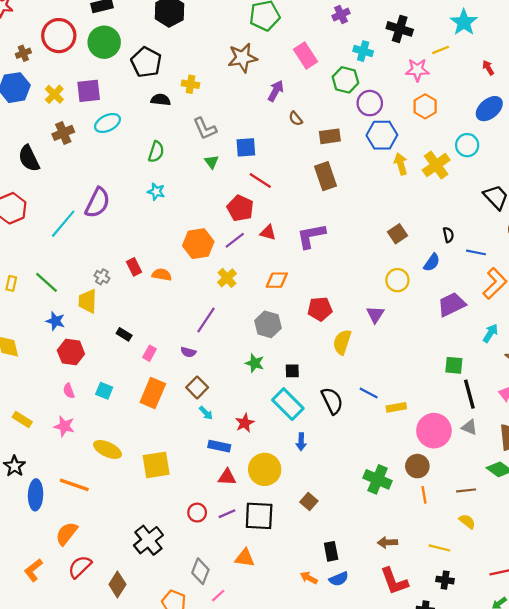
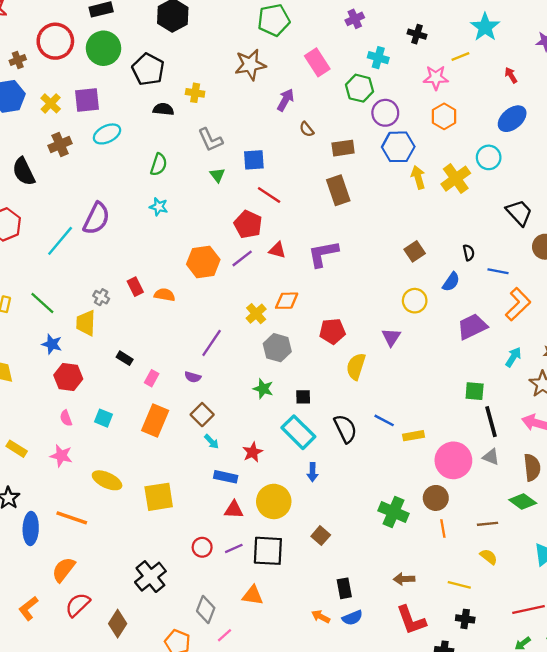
black cross: (400, 29) -> (417, 34), size x0.7
yellow cross: (227, 278) -> (256, 314), moved

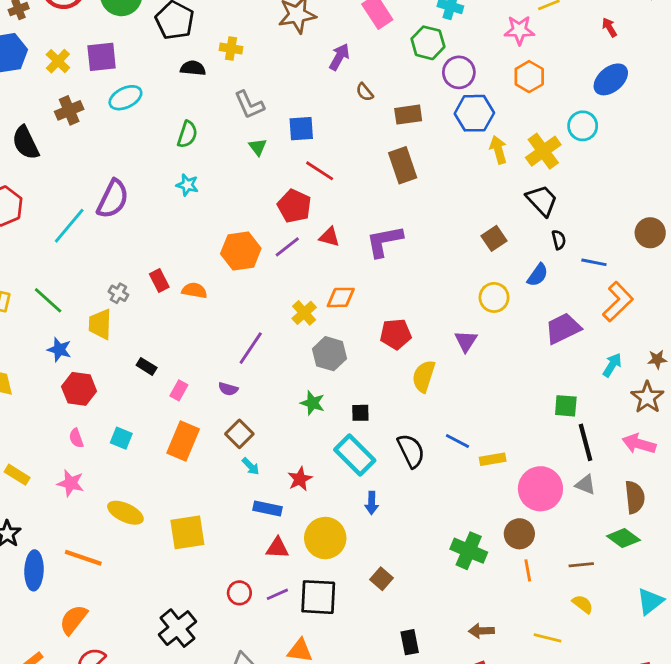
black trapezoid: (519, 213) -> (542, 200), moved

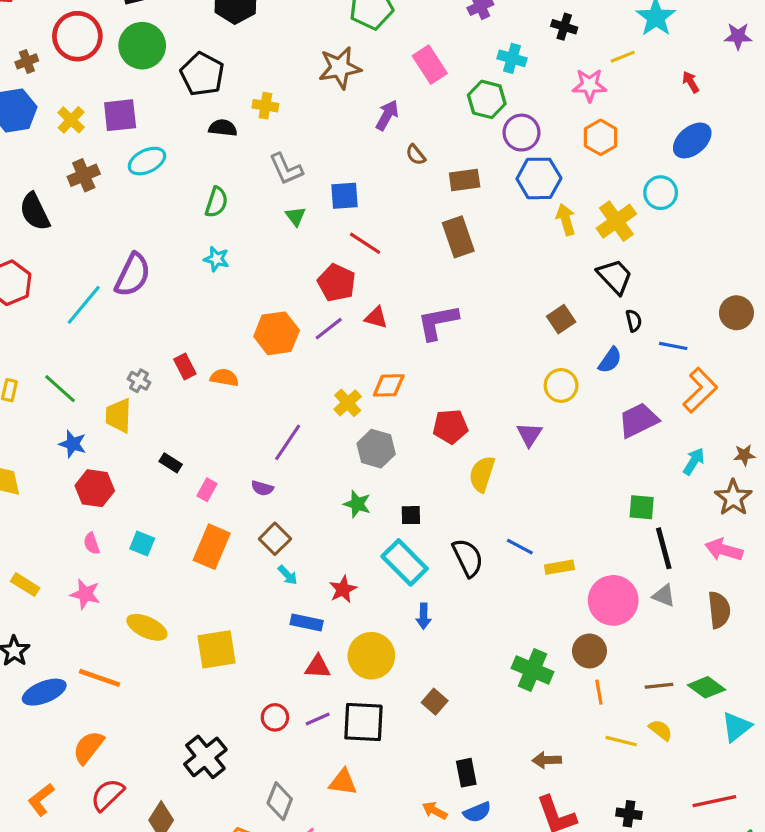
green diamond: (623, 538) -> (706, 687), moved
blue ellipse: (34, 570) -> (44, 692), turned 66
yellow line: (547, 638) -> (621, 741), moved

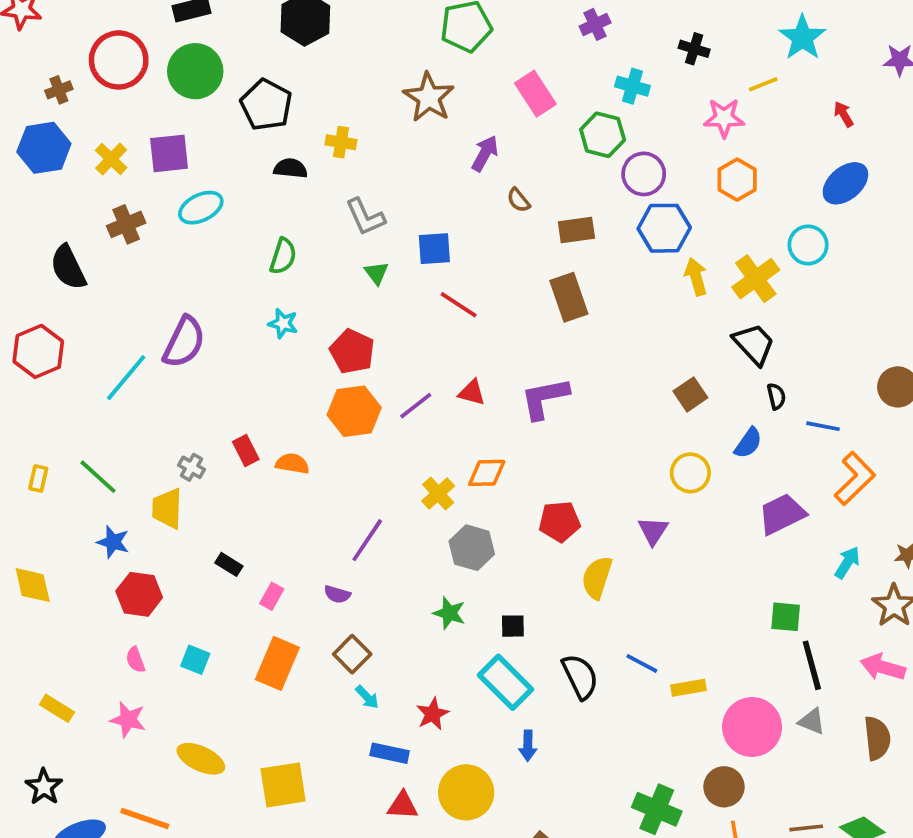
brown star: (340, 68) -> (429, 97), turned -30
red pentagon: (337, 283) -> (352, 351), moved

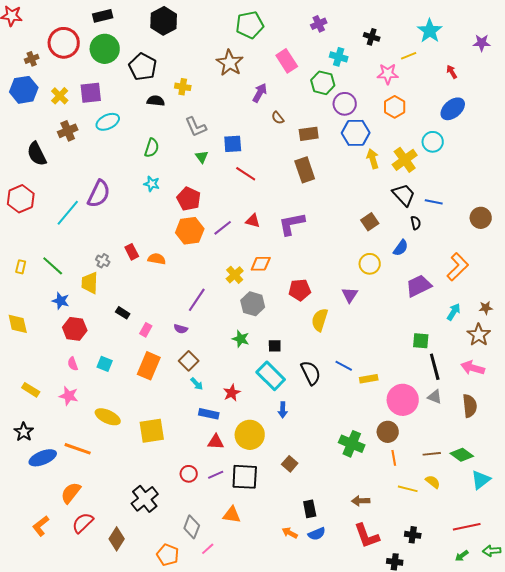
blue line: (823, 426) -> (434, 202), moved

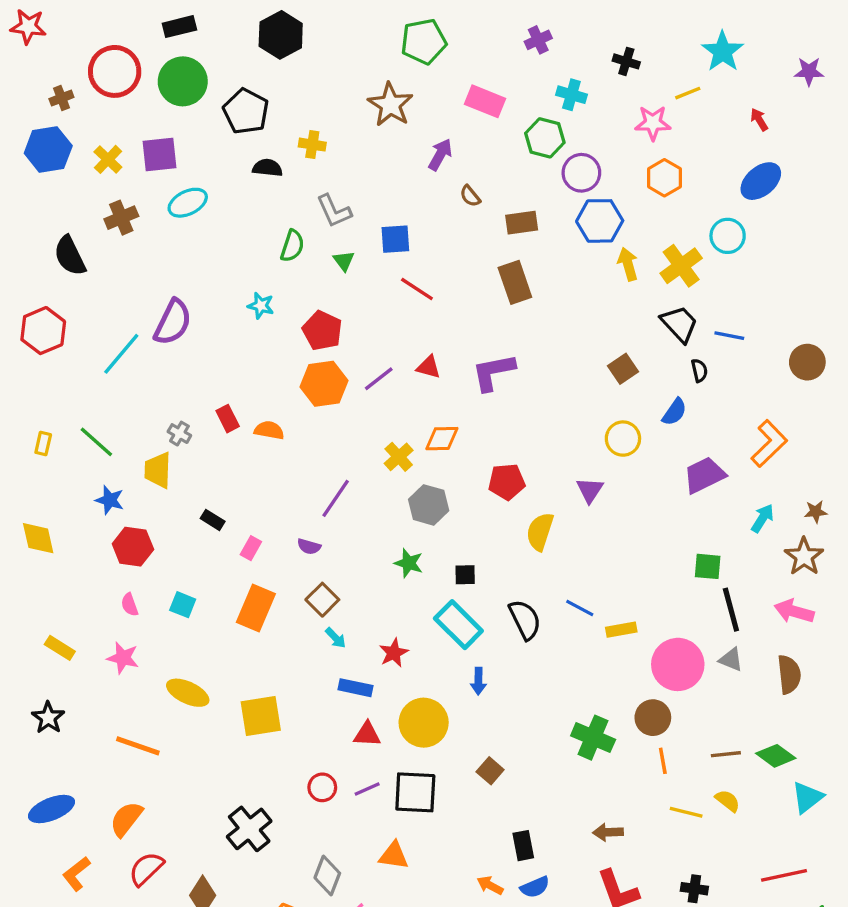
pink rectangle: (287, 61) -> (485, 101), turned -35
green semicircle: (152, 148) -> (292, 246), moved
blue ellipse: (43, 458) -> (51, 809), moved

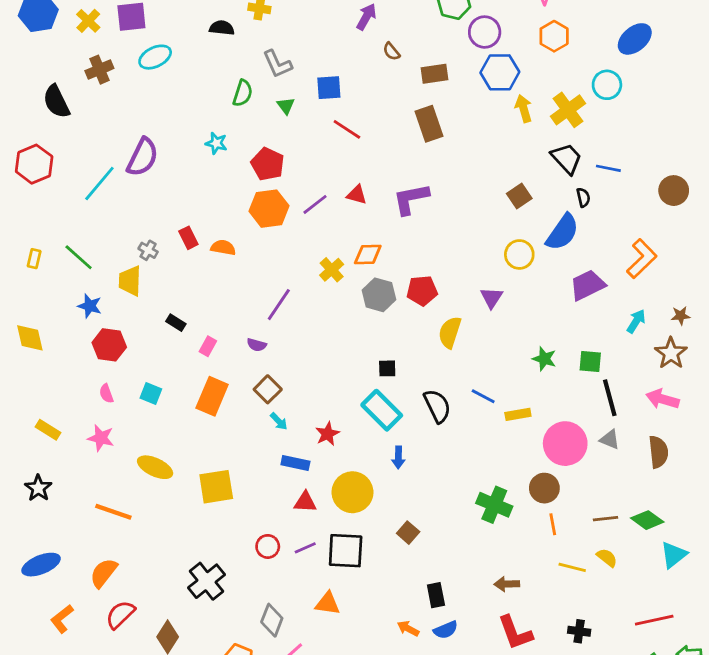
blue semicircle: (674, 412) -> (562, 232), size x1.6
gray hexagon: (429, 505) -> (379, 295), moved
green star: (409, 563) -> (544, 359), moved

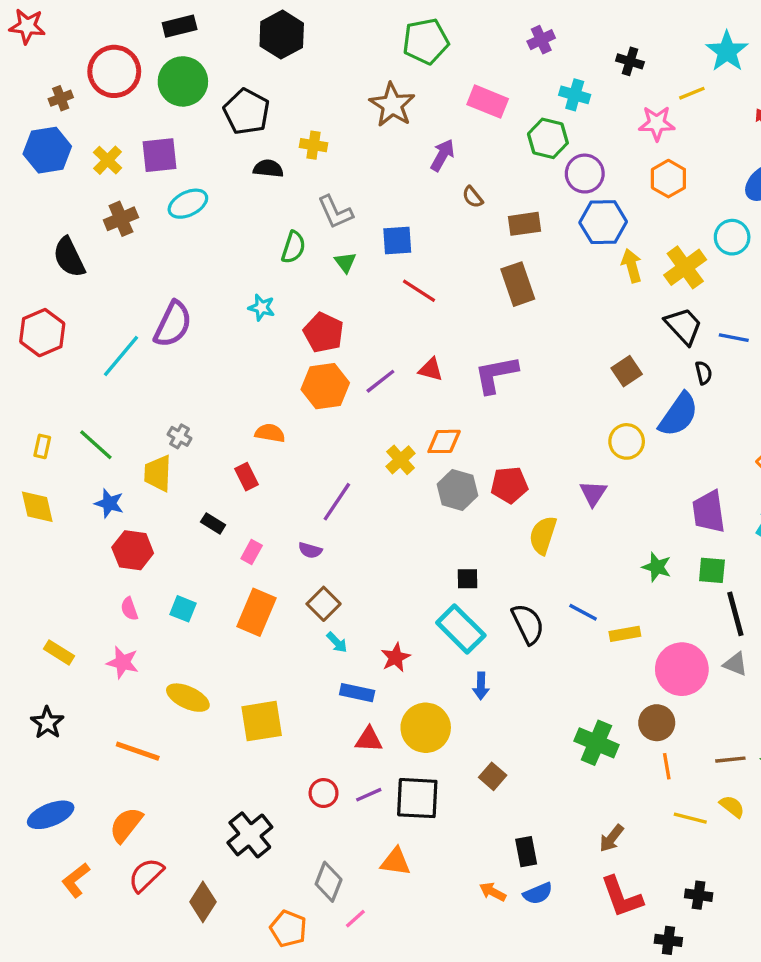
red rectangle: (188, 238) -> (247, 477), moved
purple trapezoid: (587, 285) -> (709, 512), moved, turned -72
yellow diamond: (30, 338) -> (37, 507), moved
brown arrow: (507, 584) -> (612, 838), turned -50

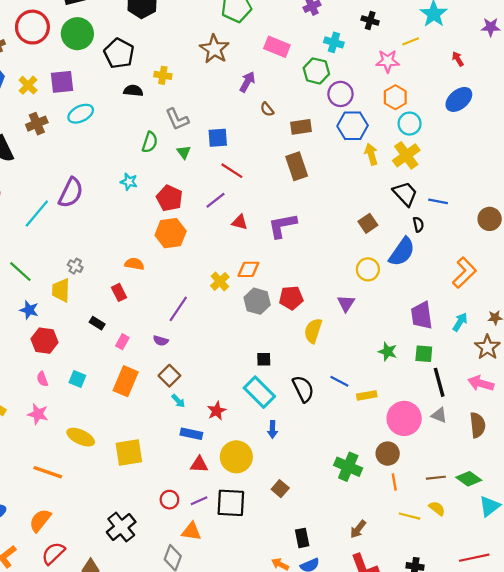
cyan circle: (732, 237) -> (410, 124), moved
purple line: (380, 381) -> (216, 200), moved
orange triangle: (396, 862) -> (191, 531), moved

